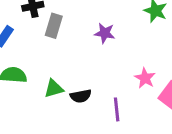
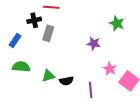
purple star: (105, 33) -> (94, 44), moved

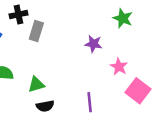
pink star: (110, 69) -> (119, 67), moved
black semicircle: (66, 81) -> (45, 106), moved

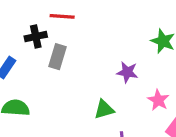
green triangle: (36, 84) -> (104, 109), moved

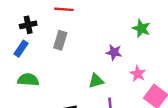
black cross: (36, 37) -> (28, 25), moved

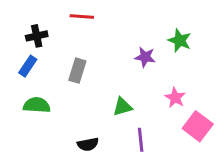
gray rectangle: (60, 40) -> (77, 71), moved
purple star: (114, 52) -> (145, 57), moved

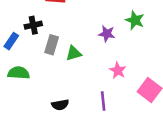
black cross: (37, 36) -> (33, 25), moved
pink star: (175, 98) -> (118, 70), moved
green triangle: (122, 107) -> (74, 53), moved

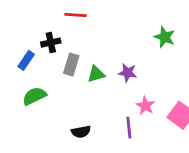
purple star: (107, 34) -> (128, 73), moved
pink star: (118, 70) -> (145, 106), moved
green semicircle: (19, 73) -> (34, 96), turned -30

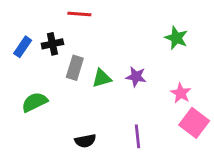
blue rectangle: (26, 60) -> (23, 47), moved
pink star: (145, 106) -> (181, 93), moved

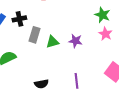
pink star: (181, 93) -> (105, 34), moved

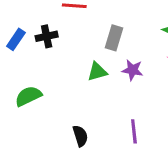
gray rectangle: (34, 35) -> (114, 38), moved
black semicircle: (41, 84) -> (80, 136), turned -96

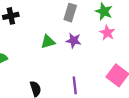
gray rectangle: (114, 38) -> (70, 13), moved

